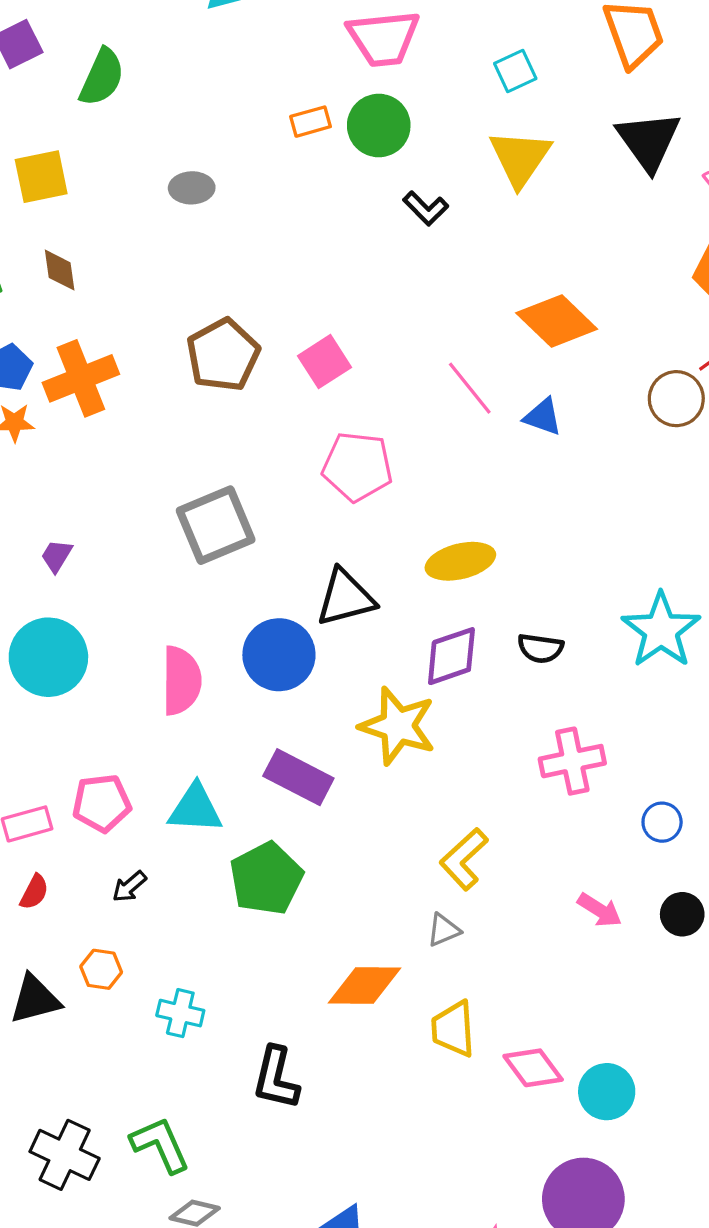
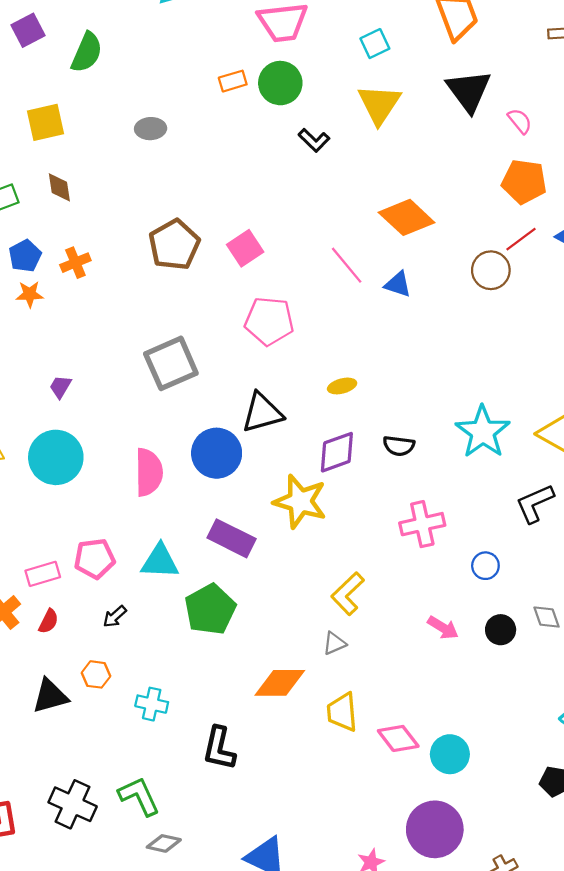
orange cross: (81, 378) -> (75, 263), size x0.6
yellow ellipse: (460, 561) -> (342, 386), size x0.6

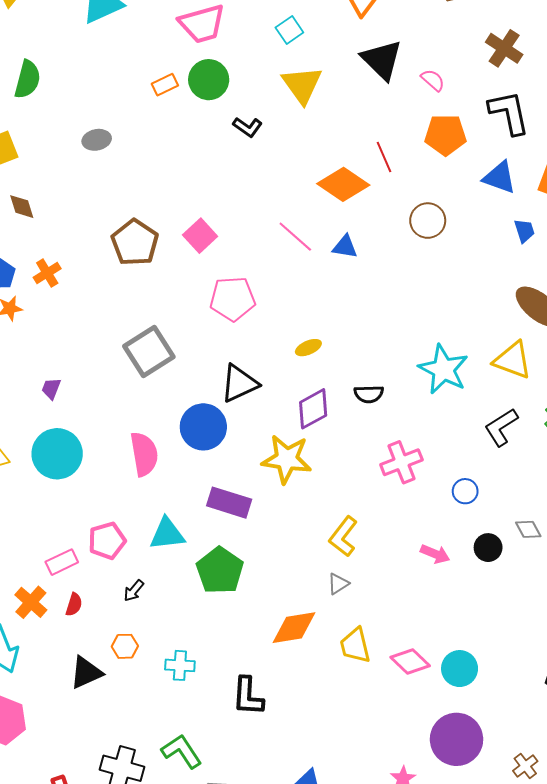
red line: (521, 239) -> (384, 157), moved, turned -68

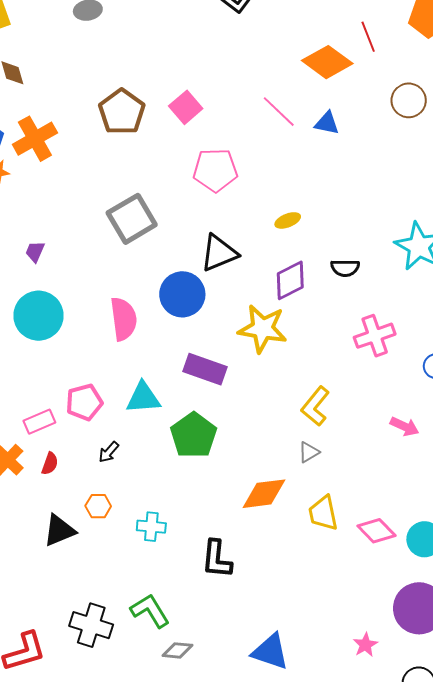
orange cross: (47, 273) -> (35, 139), size x1.6

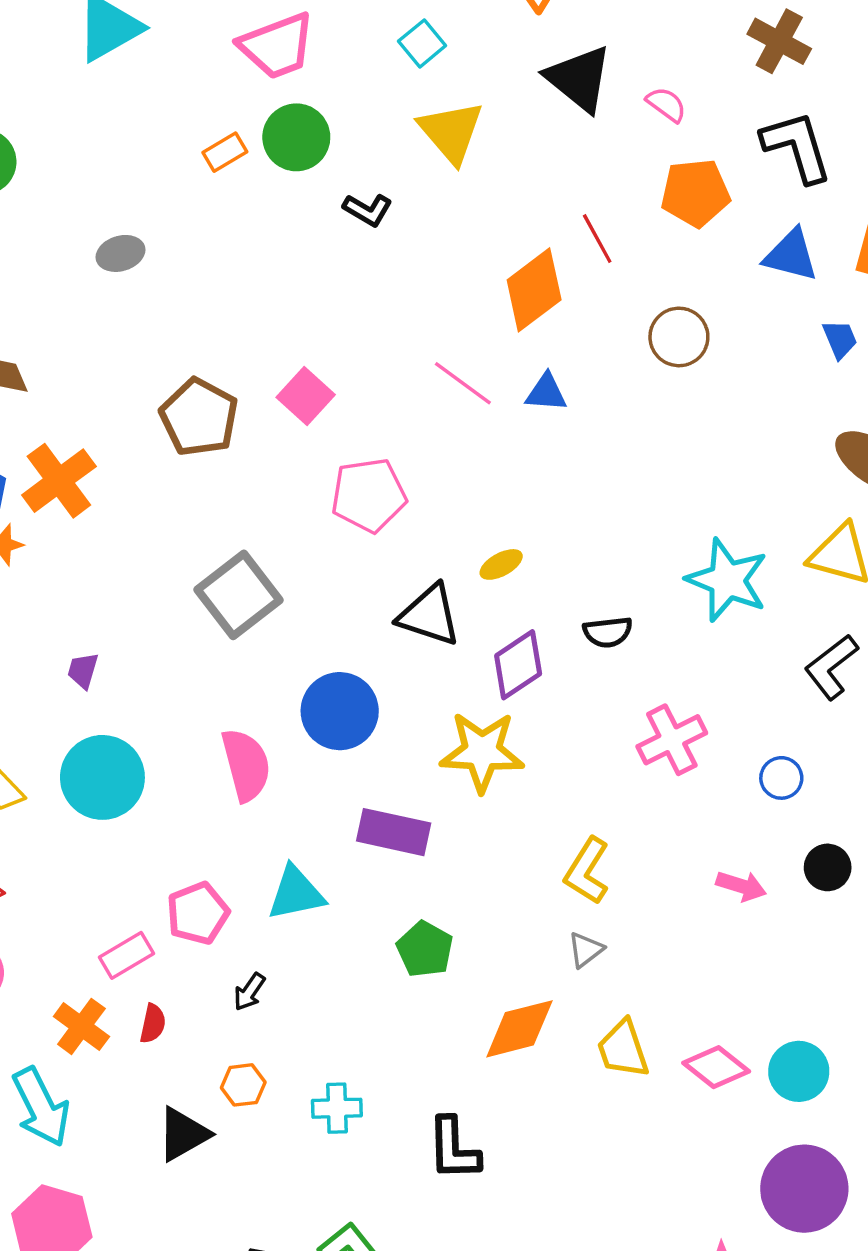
orange diamond: (327, 62) -> (534, 290), turned -66
black triangle: (219, 253) -> (429, 615), moved, turned 48
green pentagon: (194, 435) -> (425, 949), moved, size x0.7

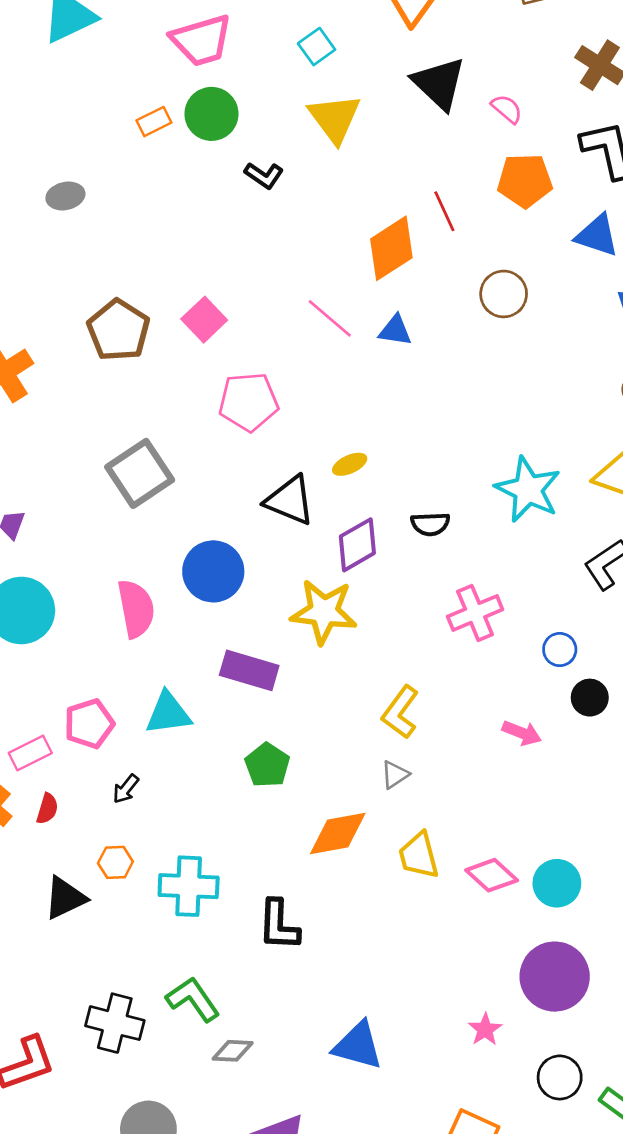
black circle: (828, 867) -> (590, 698), moved
cyan cross: (337, 1108) -> (189, 886), size x1.5

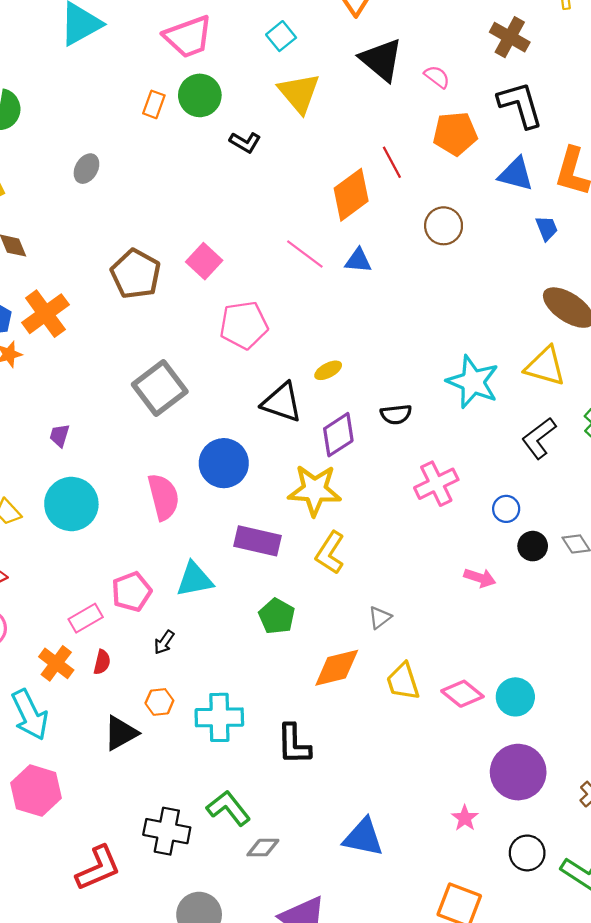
orange rectangle: (154, 122) -> (154, 104), turned -40
gray ellipse: (65, 196) -> (86, 169), turned -44
yellow L-shape: (400, 712) -> (330, 553), moved

